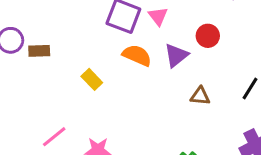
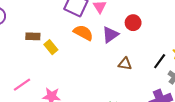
brown rectangle: (39, 51) -> (33, 36), moved

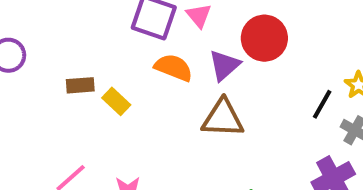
red circle: (133, 23) -> (264, 38), size x1.5
brown triangle: (125, 64) -> (223, 118), moved, size x1.6

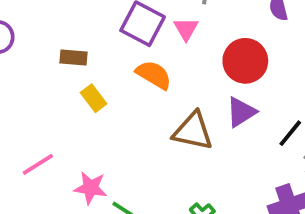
purple triangle: (224, 65) -> (241, 112), moved
brown rectangle: (80, 85) -> (74, 58), moved

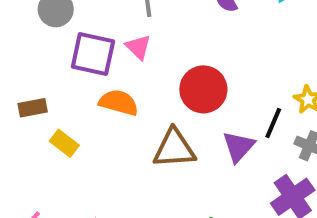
red circle: (245, 61) -> (203, 89), moved
purple triangle: (241, 112) -> (239, 147), moved

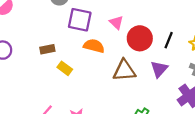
pink triangle: (138, 47) -> (116, 22), moved
black line: (273, 123) -> (169, 40), moved

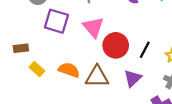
pink triangle: (116, 22) -> (93, 27), size x1.5
orange semicircle: (94, 46) -> (69, 70), moved

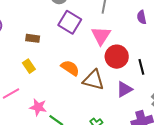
black line: (145, 50) -> (141, 67), turned -56
yellow rectangle: (37, 69) -> (29, 66), moved

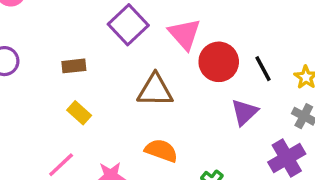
purple square: (70, 22) -> (128, 25), turned 30
orange semicircle: (70, 68) -> (161, 151), moved
brown triangle: (93, 80) -> (155, 90), moved

